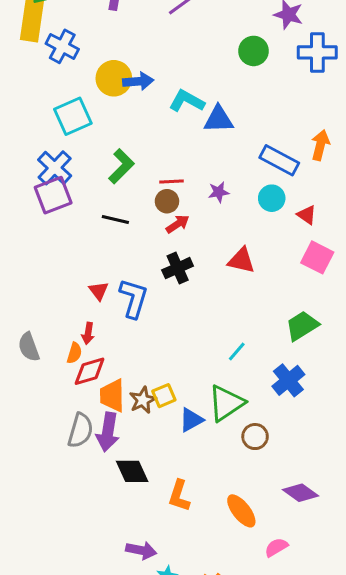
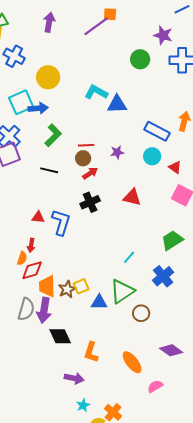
blue arrow: (138, 81) -> (38, 108), moved
red triangle: (99, 291) -> (38, 217), turned -48
blue triangle: (191, 420) -> (99, 302), turned 30
purple arrow: (141, 550) -> (74, 378), moved

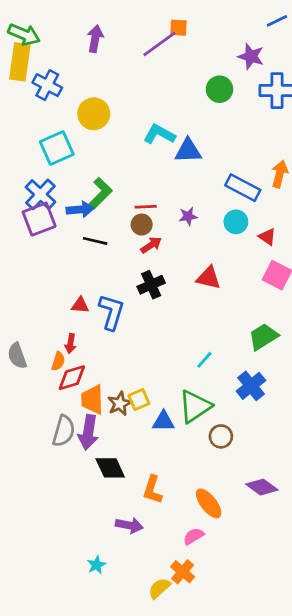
blue arrow: (38, 108) -> (80, 209), moved
pink semicircle: (155, 386) -> (194, 536), moved
cyan star: (83, 405) -> (96, 565), moved

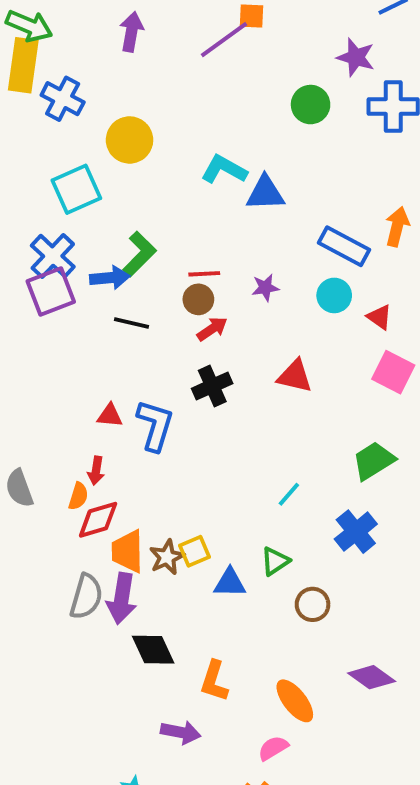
green triangle: (195, 406) -> (275, 561), size x0.6

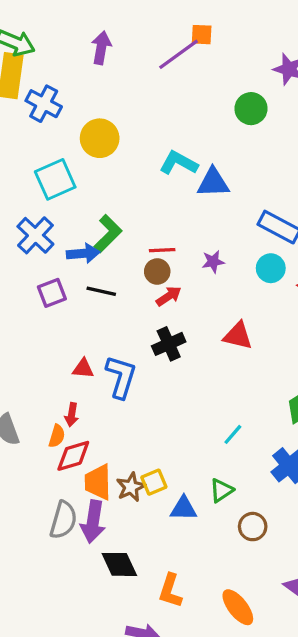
purple square: (51, 292) -> (52, 293), moved, size x0.7

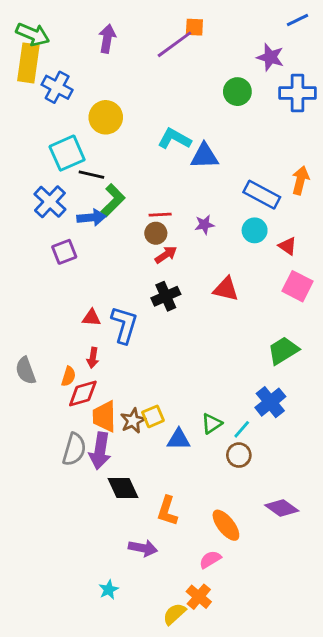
black line: (101, 291) -> (91, 175), moved
red arrow: (72, 415) -> (93, 358), moved
cyan line: (233, 434) -> (242, 429), moved

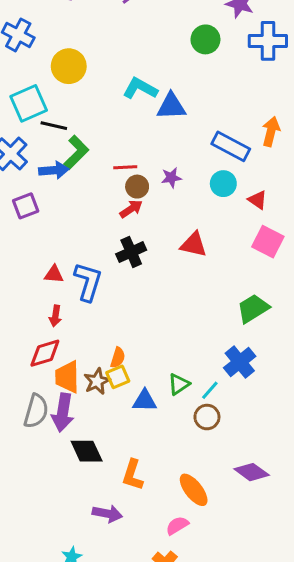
brown circle: (156, 233) -> (137, 187), moved
orange semicircle: (69, 376) -> (118, 358), moved

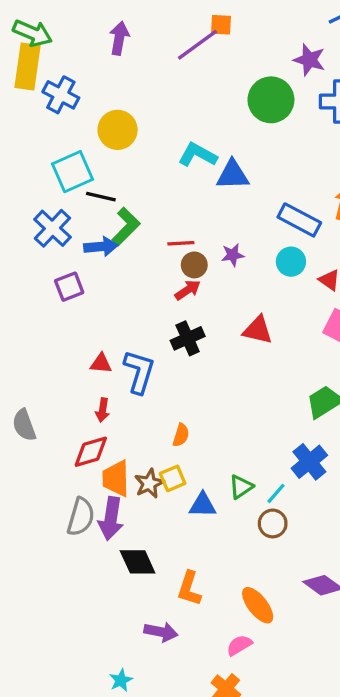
green circle: (205, 39) -> (271, 100), size x1.4
orange semicircle: (118, 358) -> (181, 435), moved

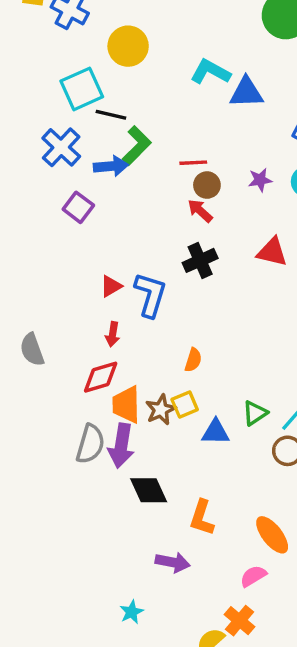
purple star: (233, 255) -> (260, 180), moved
purple square: (69, 287) -> (78, 207), turned -32
red arrow: (188, 290) -> (200, 211), turned -104
red triangle: (101, 363) -> (111, 286), turned -35

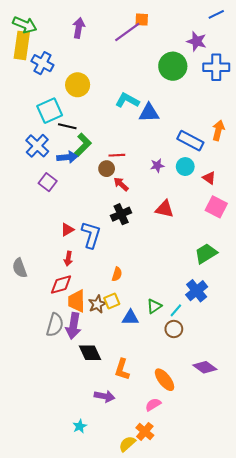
brown circle: (207, 185) -> (107, 169), moved

